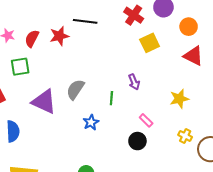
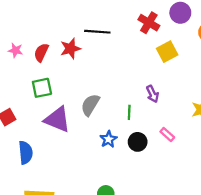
green square: (20, 67) -> (42, 88), moved
black circle: (137, 141) -> (138, 142), moved

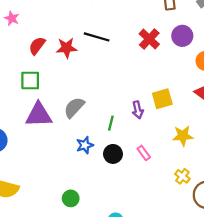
pink star: (15, 50) -> (12, 18), moved
yellow square: (167, 52) -> (162, 99), moved
purple triangle: (57, 119) -> (39, 115), turned -36

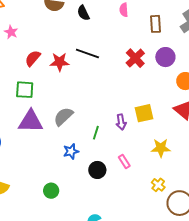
black circle: (113, 154) -> (97, 170), moved
green circle: (71, 198) -> (51, 191), moved

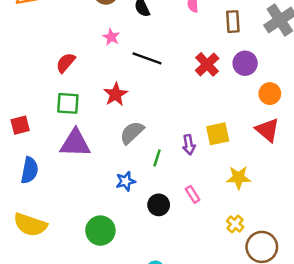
pink star: (11, 32) -> (111, 37), moved
red semicircle: (33, 58) -> (66, 63), moved
red star: (60, 62) -> (116, 94), moved, turned -30
gray semicircle: (63, 116) -> (132, 133), moved
green circle: (51, 191) -> (100, 231), size x1.5

